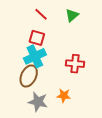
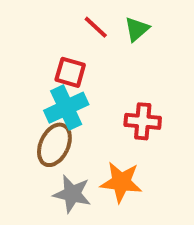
red line: (41, 14) -> (96, 27), moved
orange star: (64, 96) -> (121, 182), size x1.5

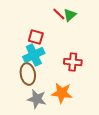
red line: (96, 27) -> (59, 14), moved
brown ellipse: (54, 145) -> (28, 74), turned -35

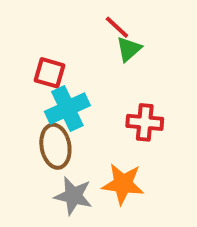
green triangle: (70, 15) -> (129, 49), moved
red square: (36, 37) -> (50, 73), moved

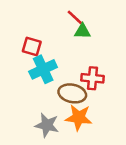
green triangle: (129, 49) -> (82, 31), turned 42
brown ellipse: (55, 146) -> (72, 93), moved, turned -68

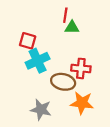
red line: (75, 17) -> (65, 15), turned 56
orange star: (79, 118) -> (82, 103), moved

